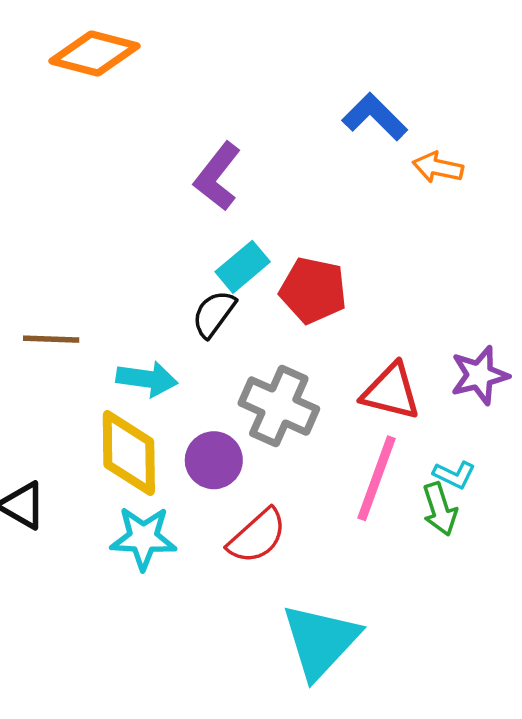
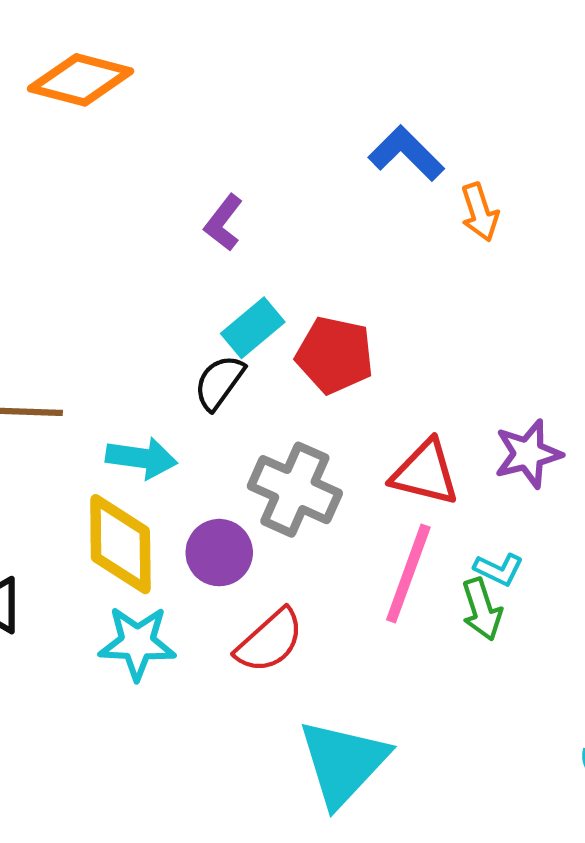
orange arrow: (438, 167) -> (480, 212), turned -120
purple L-shape: (217, 176) -> (223, 223), size x0.7

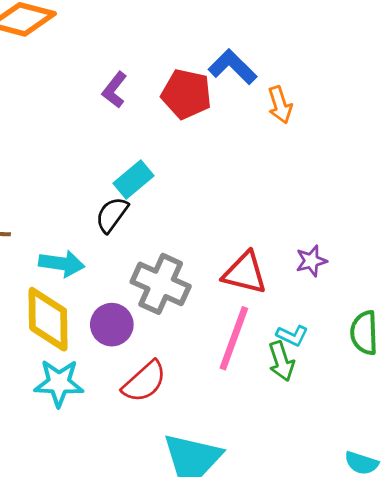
purple L-shape: (223, 223) -> (115, 90), moved
red pentagon: (335, 355) -> (186, 94), moved
purple star: (528, 454) -> (311, 261), size x0.7

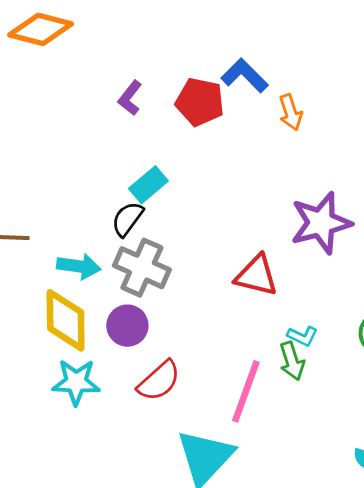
purple star: (311, 261) -> (321, 223), moved, size x2.0
gray cross: (161, 284) -> (142, 268), moved
pink line: (234, 338) -> (246, 391), moved

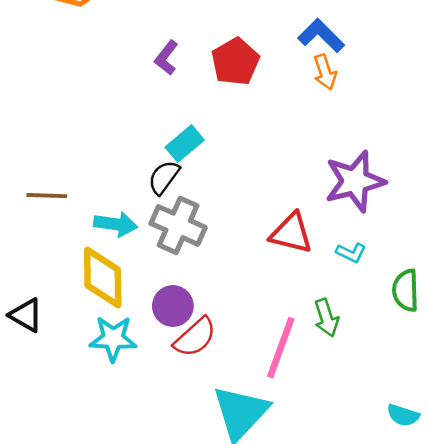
blue L-shape: (245, 76) -> (321, 36), moved
red pentagon: (200, 102) -> (235, 62), turned 30
purple circle: (127, 326) -> (173, 306), moved
cyan L-shape: (302, 336) -> (351, 253), moved

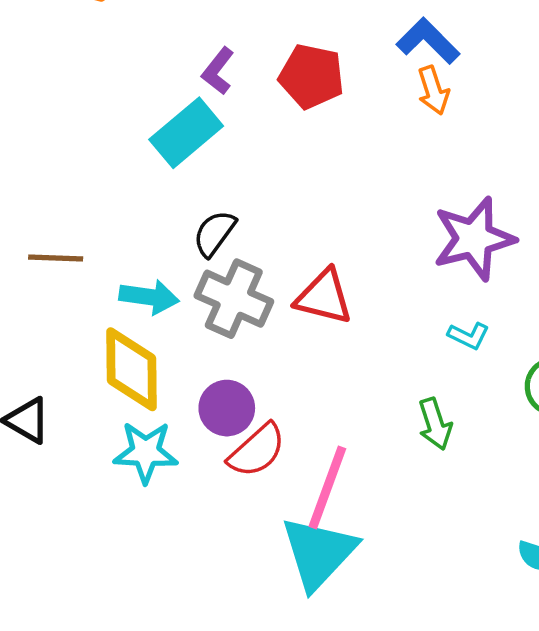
red pentagon: (235, 62) -> (312, 76), turned -30
cyan rectangle: (185, 144) -> (186, 133), moved, size x1.4
red triangle: (291, 233) -> (324, 297), moved
pink line: (281, 348) -> (327, 487), moved

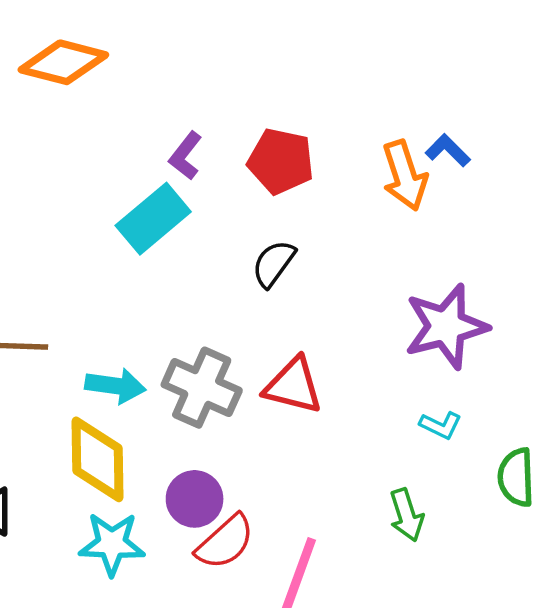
blue L-shape: (428, 41) -> (448, 150), moved, size x0.7
orange arrow: (433, 90) -> (405, 176), size x1.4
black semicircle: (214, 233) -> (274, 264), moved

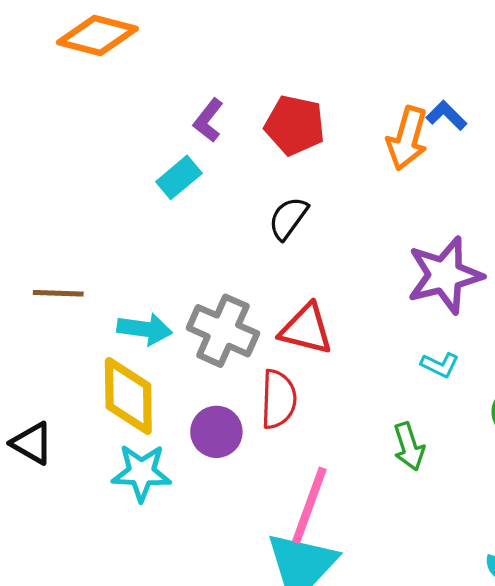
orange arrow: (405, 176) -> (407, 138), turned 34
cyan rectangle: (153, 219) -> (179, 177), size x0.7
red semicircle: (225, 542) -> (278, 399), moved, turned -46

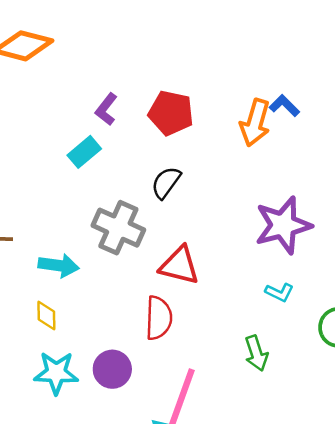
gray cross: (223, 331) -> (118, 228), moved
yellow diamond: (128, 396) -> (46, 315), size x0.5
purple circle: (216, 432) -> (112, 369), moved

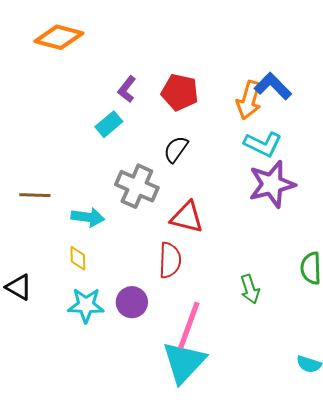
blue L-shape: (284, 106) -> (273, 86), size x1.5
cyan L-shape: (279, 292) -> (263, 144), moved, size x1.6

